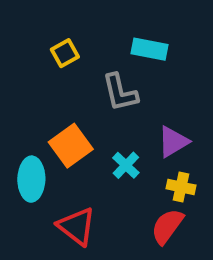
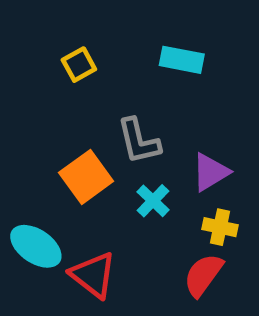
gray L-shape: (120, 92) -> (139, 141), moved
cyan ellipse: (31, 179) -> (36, 246), moved, turned -57

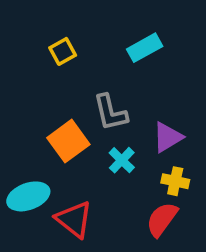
cyan rectangle: (182, 60) -> (145, 48), turned -40
cyan ellipse: (36, 246) -> (28, 196), turned -54

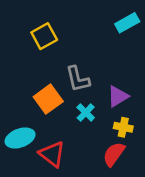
cyan rectangle: (145, 48) -> (127, 23), moved
yellow square: (63, 51) -> (44, 36), size x1.4

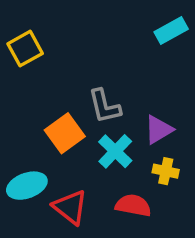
yellow square: (44, 36) -> (25, 49), moved
cyan cross: (86, 113) -> (115, 151), size x1.4
red semicircle: (114, 154) -> (133, 205), moved, turned 65

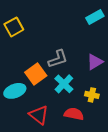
gray L-shape: (104, 106) -> (58, 59), turned -95
purple triangle: (158, 130) -> (95, 62), moved
cyan ellipse: (27, 186) -> (15, 91), moved

